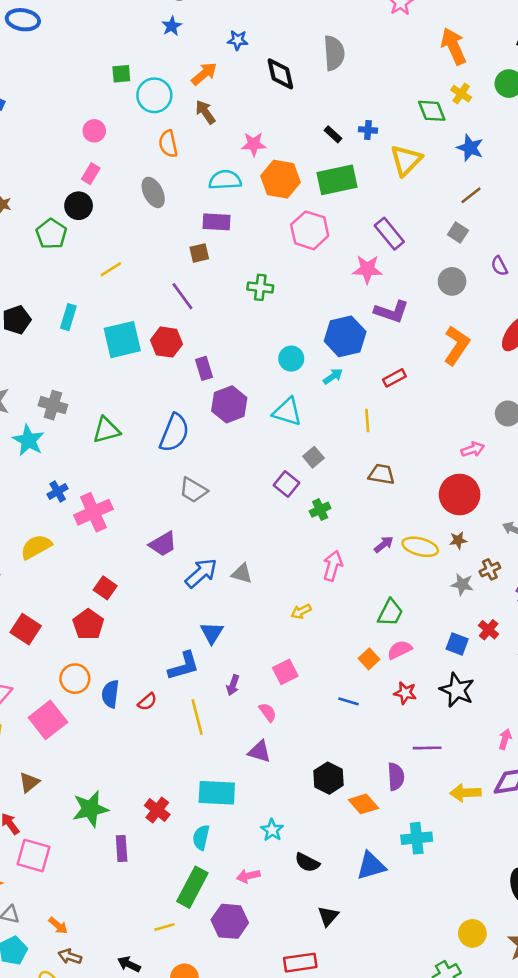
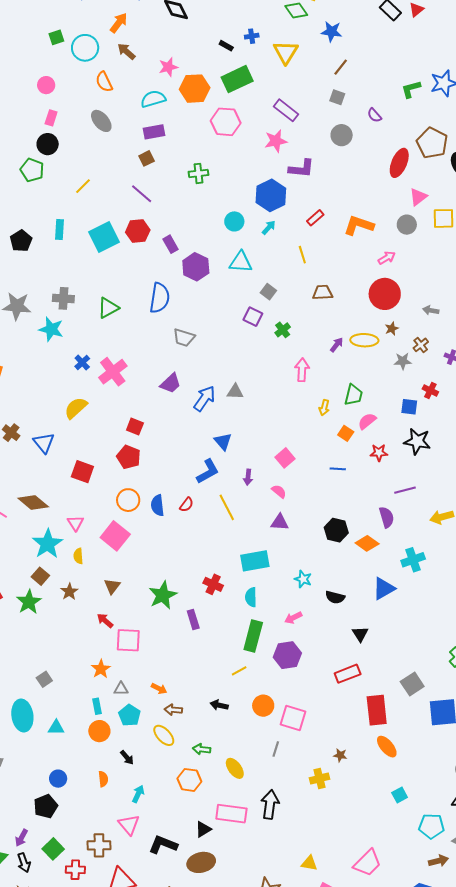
orange L-shape: (457, 345) -> (359, 225), moved, turned -92
yellow arrow: (301, 611) -> (324, 408), moved, turned -35

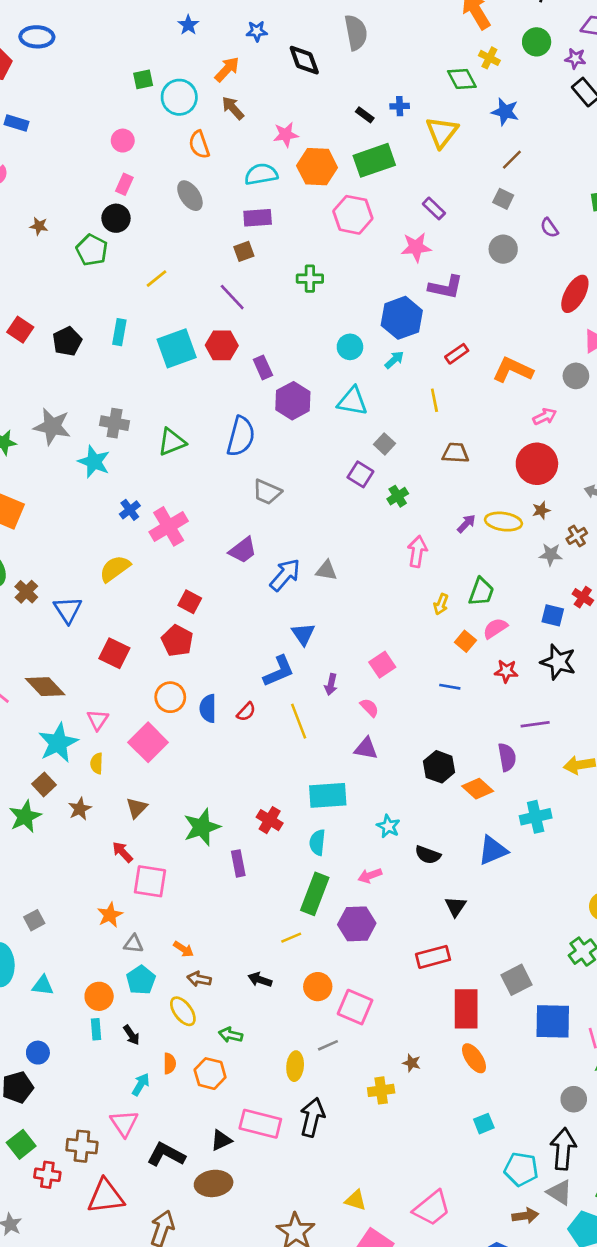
purple rectangle: (286, 110) -> (434, 208), size x0.7
cyan rectangle: (97, 706) -> (96, 1029), moved
gray line: (276, 749) -> (328, 1045), turned 42
yellow ellipse: (235, 768) -> (295, 1066), moved, turned 35
orange semicircle: (103, 779) -> (170, 1063), moved

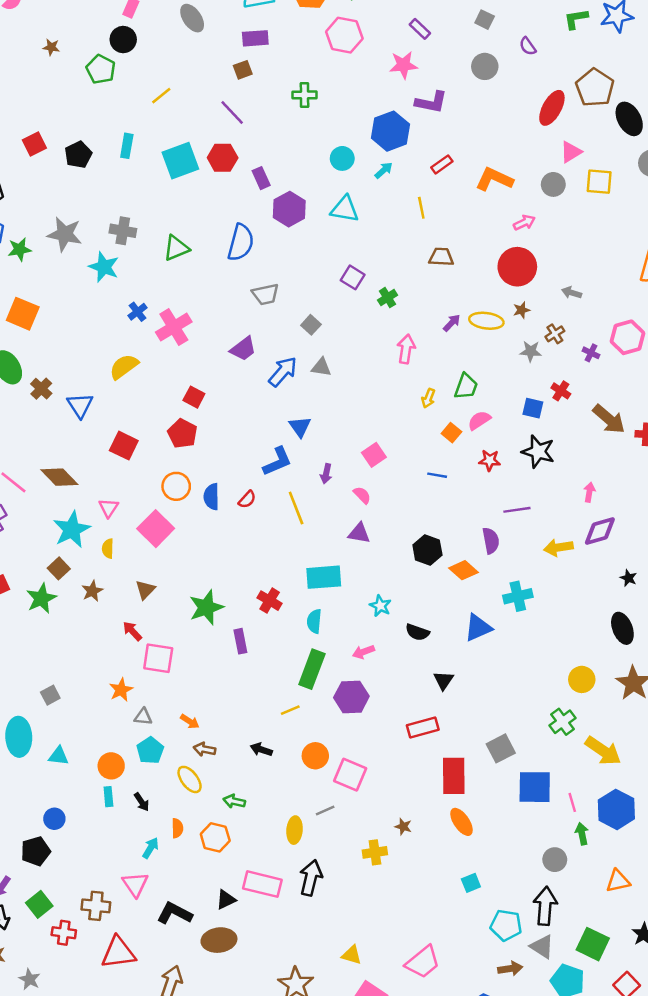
red square: (20, 330) -> (34, 144), turned 30
gray square: (385, 444) -> (311, 325), moved
gray trapezoid: (267, 492) -> (265, 294), turned -36

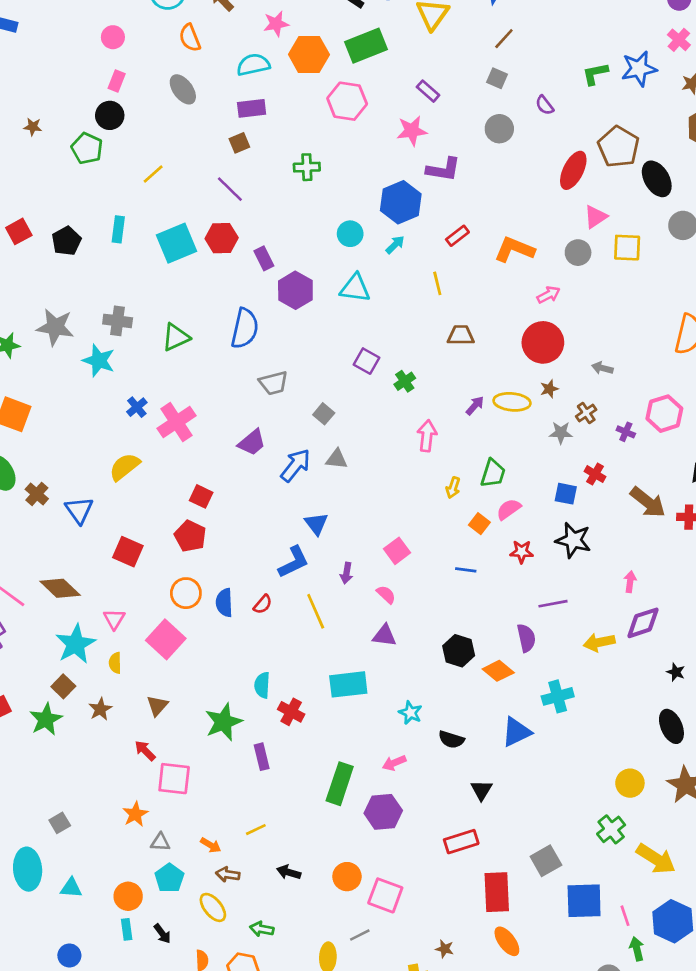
cyan semicircle: (314, 621) -> (262, 685), moved
yellow line: (290, 710) -> (256, 830), moved

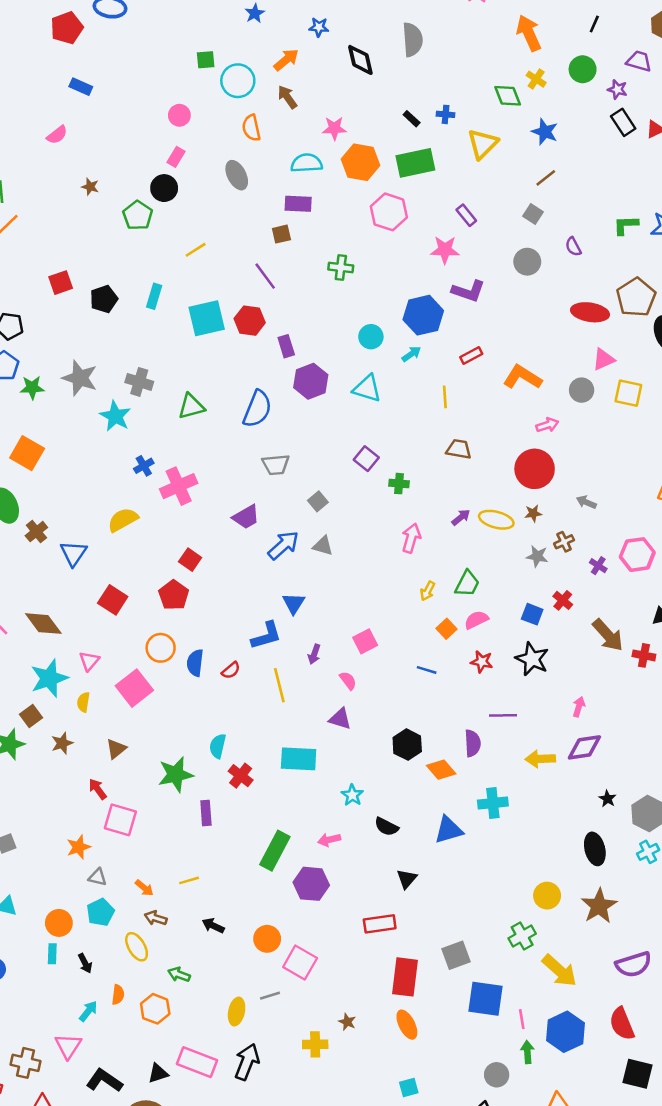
red ellipse: (573, 170) -> (590, 312), turned 63
green cross: (405, 381) -> (399, 484), turned 30

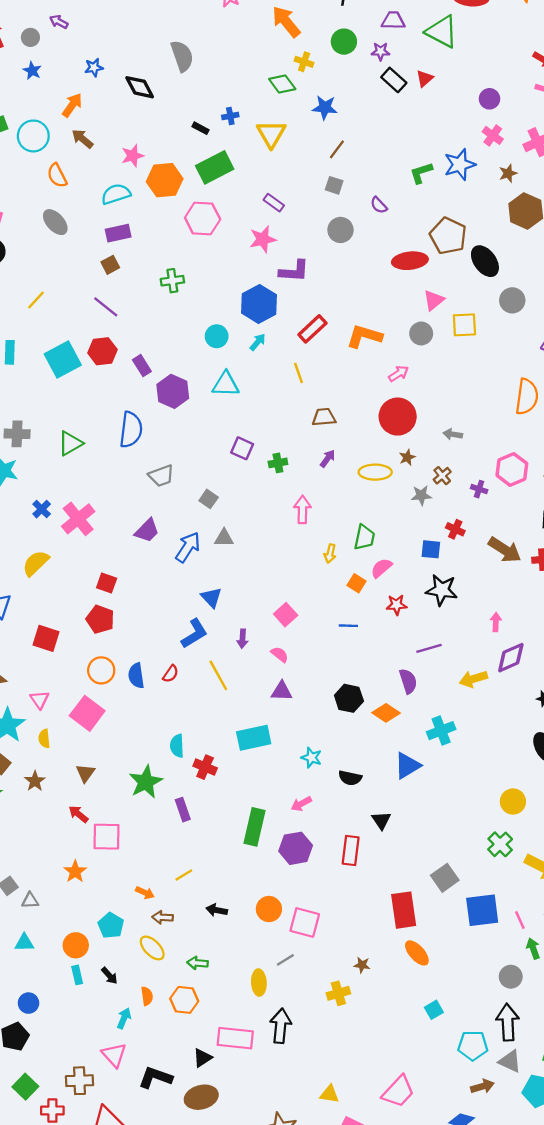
red rectangle: (471, 355) -> (312, 329), size x1.4
purple arrow: (461, 517) -> (328, 459), moved
gray triangle: (98, 877) -> (30, 901), moved
red rectangle: (380, 924) -> (351, 851), moved, turned -60

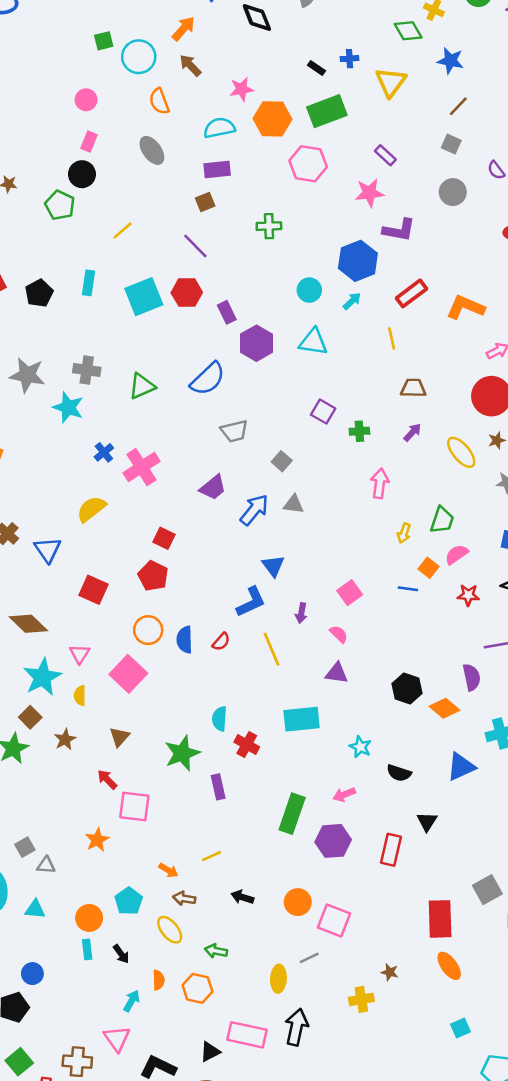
blue semicircle: (131, 430) -> (208, 379), turned 33
yellow ellipse: (375, 472) -> (461, 452), turned 44
blue line: (348, 626) -> (408, 589), moved

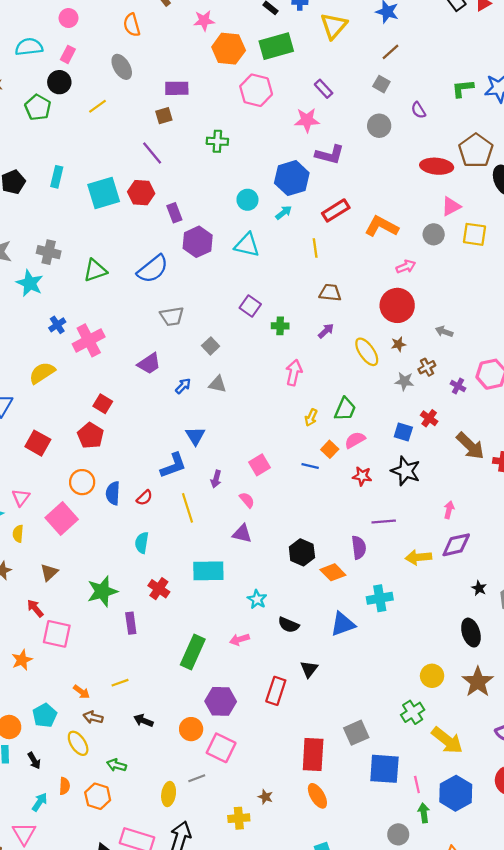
cyan semicircle: (219, 128) -> (29, 47), moved
yellow line: (122, 231) -> (98, 106), moved
blue arrow: (254, 510) -> (183, 386), size x0.6
cyan semicircle: (220, 719) -> (142, 543), moved
purple hexagon: (333, 841) -> (221, 701), moved

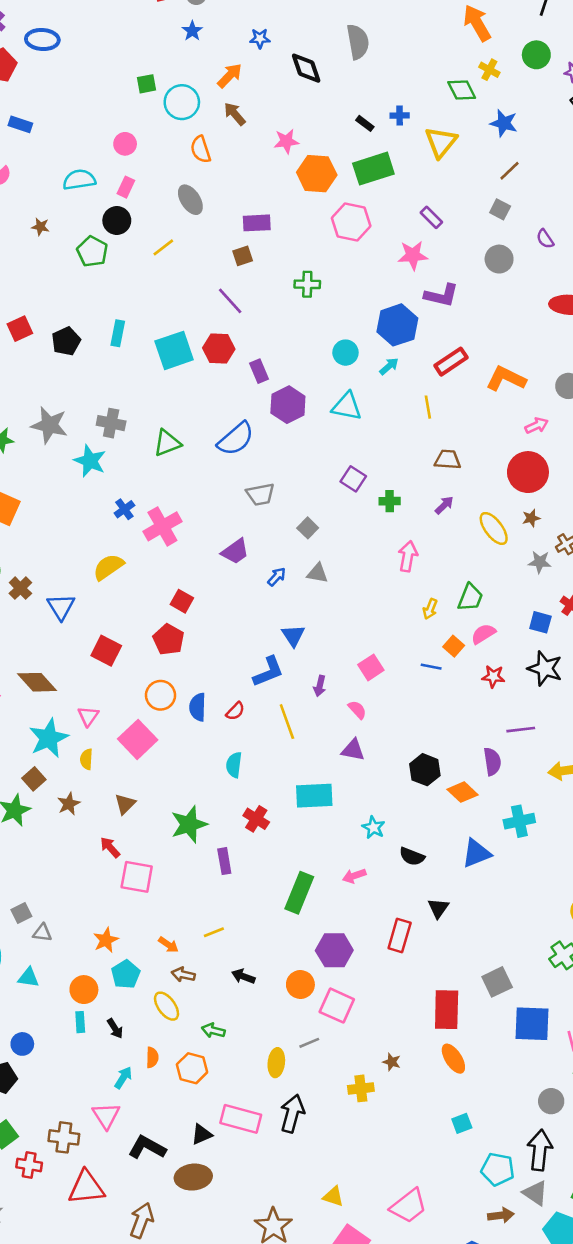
orange star: (22, 660) -> (106, 940), moved

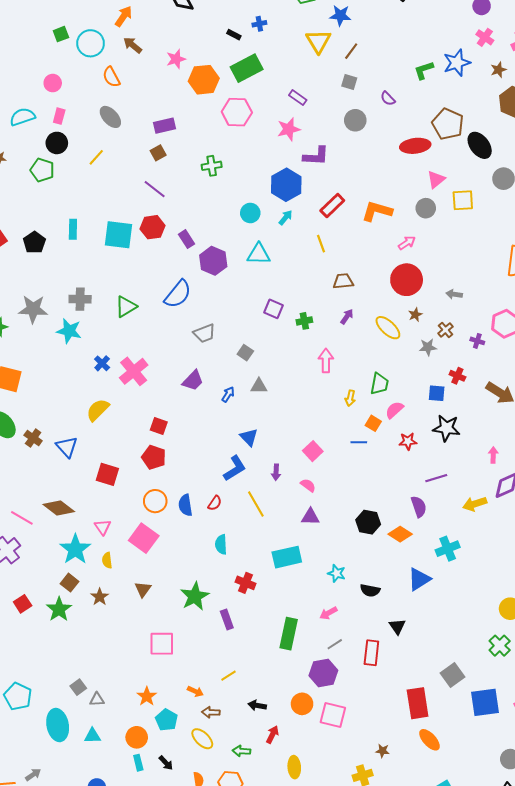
yellow triangle: (441, 142) -> (318, 41), moved
cyan square: (174, 350) -> (118, 235), turned 36
red arrow: (110, 847) -> (272, 735), moved, turned 78
gray line: (309, 1043) -> (335, 644), moved

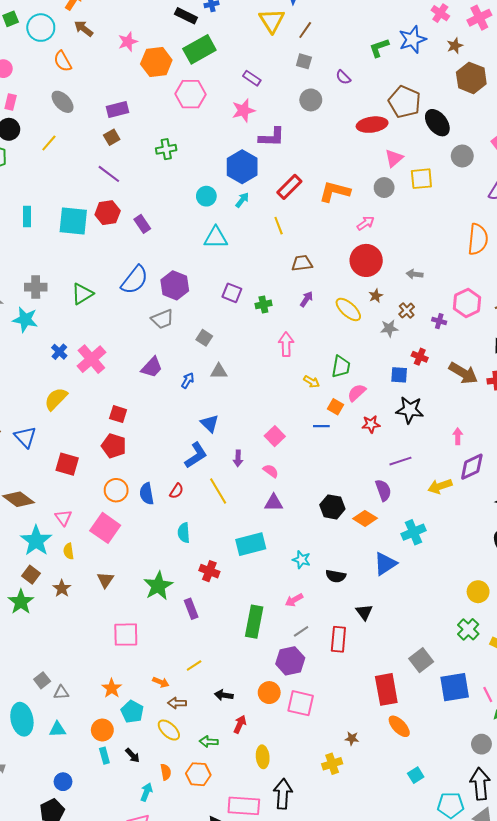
black rectangle: (234, 35) -> (186, 16), size x1.5
purple hexagon: (213, 261) -> (175, 285), moved
yellow arrow: (350, 398) -> (312, 382), turned -70

